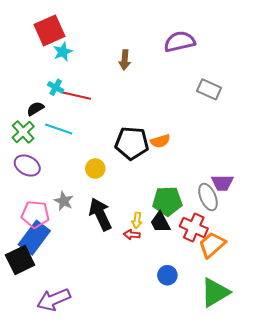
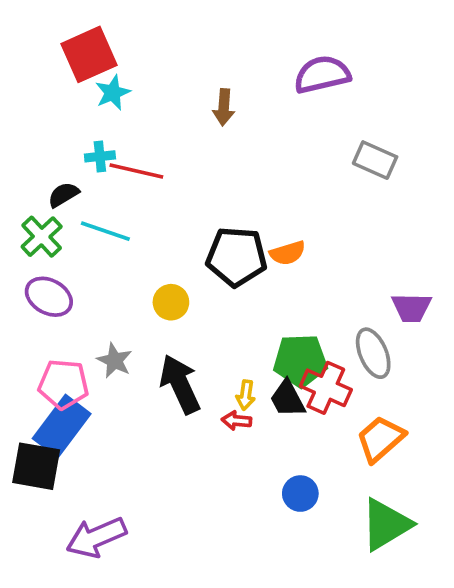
cyan cross: (56, 87) -> (100, 156), turned -35
purple trapezoid: (222, 183) -> (411, 308), moved
red cross: (194, 227) -> (326, 388), moved
black square: (20, 260) -> (36, 466), turned 36

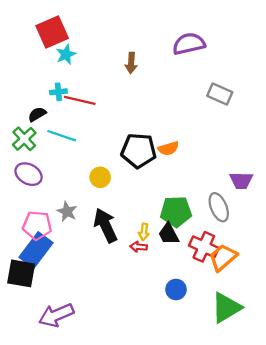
red cross: (326, 388) -> (204, 247), moved

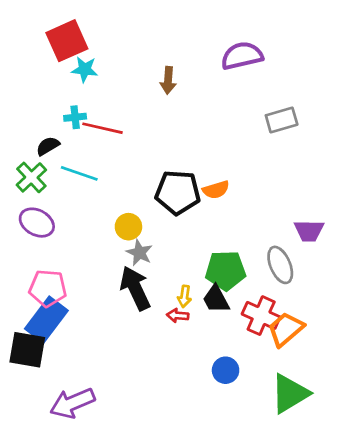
cyan star: (66, 54) -> (85, 69), turned 30
gray rectangle: (220, 94) -> (282, 120), turned -40
gray star: (67, 212) -> (139, 253), moved

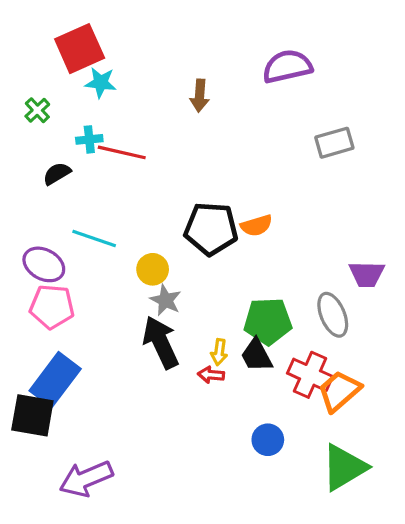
cyan line: (79, 173) -> (94, 238), moved
green cross: (31, 177) -> (37, 110), moved, size x0.7
pink pentagon: (48, 288) -> (52, 307), moved

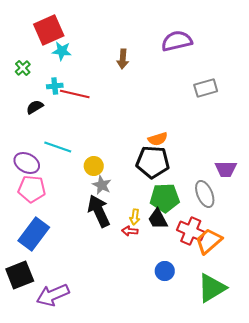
black pentagon: (211, 229) -> (153, 162), moved
black square: (32, 415) -> (20, 275), moved, turned -32

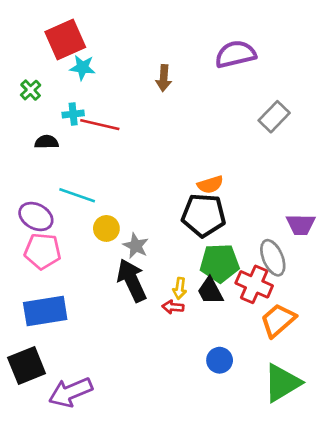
gray rectangle: (206, 88) -> (274, 117), turned -30
black semicircle: (35, 107) -> (47, 142), turned 30
yellow circle: (94, 166) -> (106, 228), moved
red cross: (191, 231) -> (254, 284), moved
blue rectangle: (34, 234) -> (45, 311), turned 44

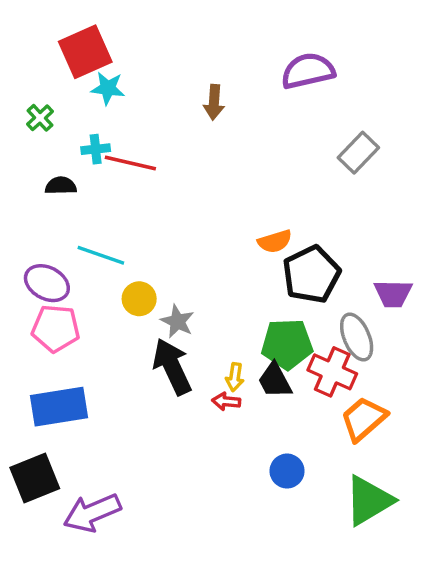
black pentagon: (204, 215) -> (311, 274), moved, turned -30

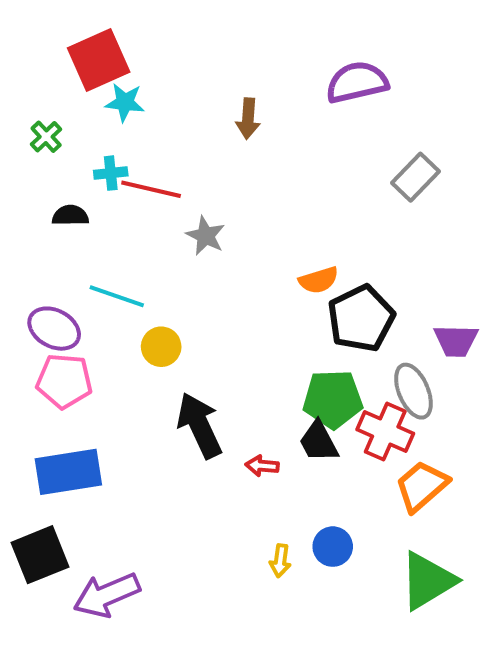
gray star: (177, 321) -> (206, 236), moved
yellow arrow: (235, 377) -> (280, 561), moved

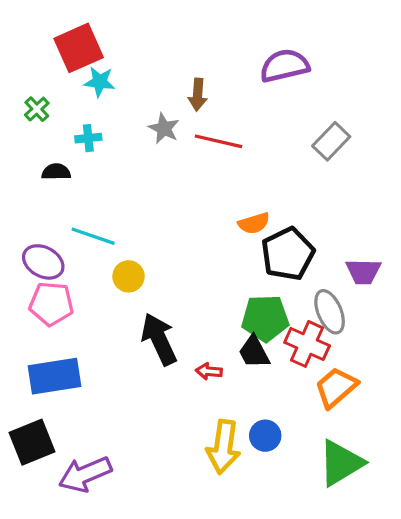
red line: (151, 189) -> (219, 141), moved
gray star: (206, 236) -> (164, 128), moved
yellow arrow: (280, 561) -> (223, 447), size x2.0

